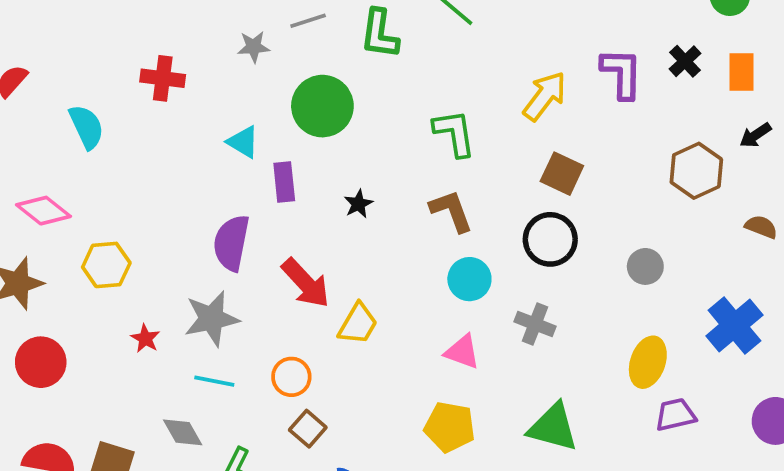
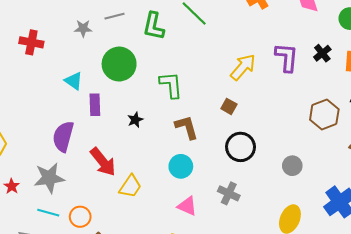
green L-shape: (454, 133) -> (171, 85), moved
brown square: (562, 174) -> (229, 106), moved, size x0.7
cyan circle: (469, 279) -> (181, 166), moved
orange circle: (291, 377) -> (80, 217), moved

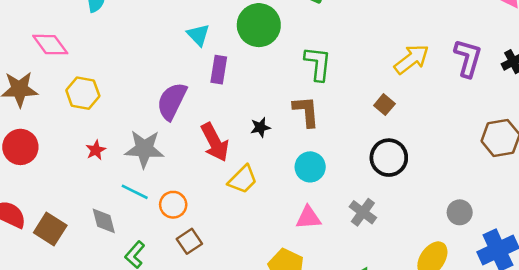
black star: (135, 120) -> (260, 127), moved
brown L-shape: (187, 127) -> (306, 111), moved
gray circle: (292, 166) -> (460, 212), moved
pink triangle: (187, 206) -> (308, 218), turned -40

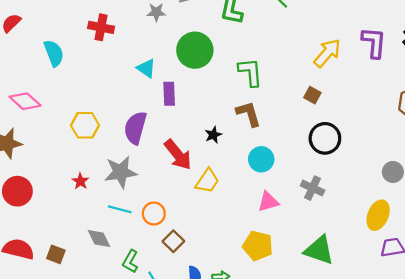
yellow hexagon: (83, 93) -> (85, 125), moved
brown square: (50, 229) -> (56, 254), size x0.7

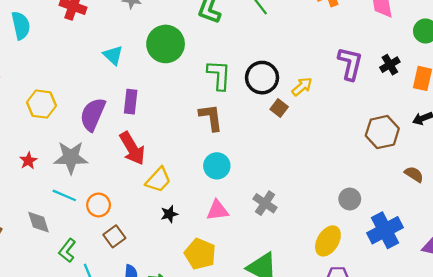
yellow arrow: (327, 53) -> (302, 87), moved, size x0.7
purple rectangle: (169, 94) -> (131, 102), moved
black star: (213, 135) -> (169, 214), moved
black circle: (325, 138) -> (262, 78), moved

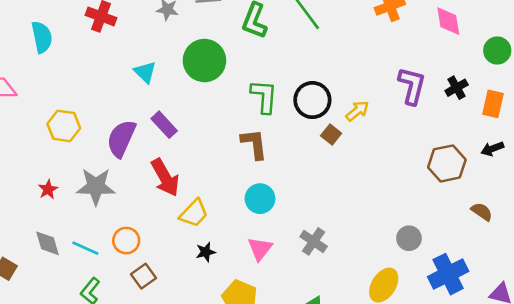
purple rectangle: (131, 102) -> (164, 125), turned -50
cyan line: (64, 195) -> (85, 248), moved
pink triangle: (218, 210) -> (260, 249), turned -45
gray diamond: (39, 222) -> (48, 243), moved

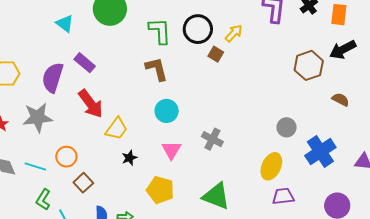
black arrow: (492, 149) -> (343, 50), size x1.5

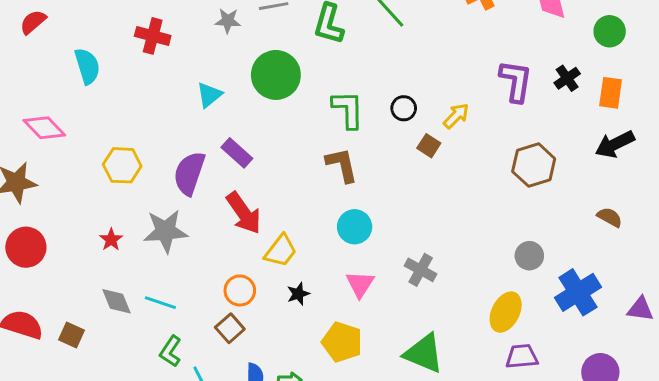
cyan triangle: (65, 24) -> (209, 95), turned 42
black circle: (198, 29) -> (404, 108), size x0.6
brown hexagon: (309, 65) -> (534, 165), moved
orange circle: (66, 157) -> (240, 291), moved

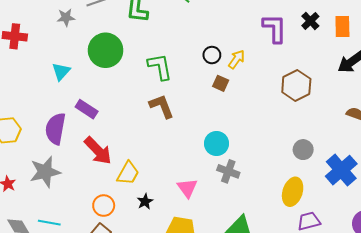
black circle: (404, 108) -> (212, 55), moved
cyan circle: (355, 227) -> (216, 143), moved

